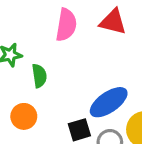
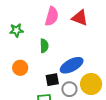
green semicircle: (39, 76) -> (44, 46), moved

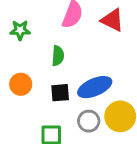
black square: (52, 80) -> (60, 93), moved

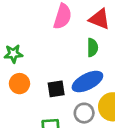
green star: (20, 30) -> (13, 54), moved
green semicircle: (58, 56) -> (92, 48), moved

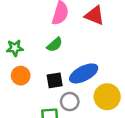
green semicircle: (92, 48) -> (55, 45), moved, turned 49
gray circle: (84, 113) -> (70, 102), moved

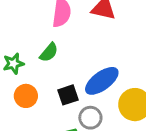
green semicircle: (55, 45) -> (49, 52), moved

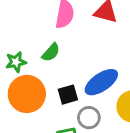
orange circle: (26, 96) -> (27, 94), size x1.6

